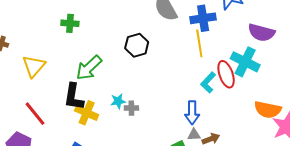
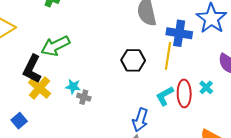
black hexagon: (137, 45) -> (133, 60), moved
cyan cross: (245, 62) -> (206, 87), size x0.5

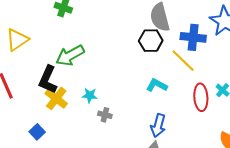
yellow line: (168, 56) -> (183, 61), turned -52
black hexagon: (133, 60) -> (151, 41), moved
cyan L-shape: (165, 96) -> (157, 85), moved, turned 60
gray cross: (84, 97) -> (105, 115), moved

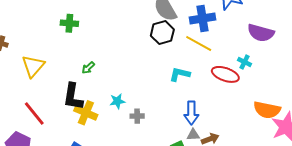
green arrow: (70, 55) -> (88, 68), size x0.5
red ellipse: (201, 97) -> (225, 74), turned -52

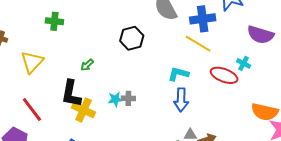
green cross: (69, 23) -> (54, 21), moved
black hexagon: (162, 33) -> (132, 38), moved
blue arrow: (191, 113) -> (181, 100), moved
gray cross: (137, 116) -> (128, 98), moved

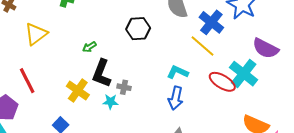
blue cross: (203, 19) -> (211, 22), turned 35
cyan cross: (244, 63) -> (244, 74), size x2.0
black L-shape: (71, 94) -> (101, 73), moved
cyan star: (115, 99) -> (110, 102), moved

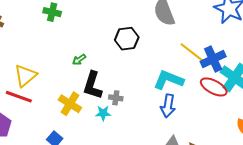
blue cross: (211, 22) -> (213, 59), moved, turned 30
yellow triangle: (36, 34) -> (25, 76), moved
cyan L-shape: (178, 72) -> (168, 80), size x1.4
red line: (27, 81) -> (19, 97), turned -40

